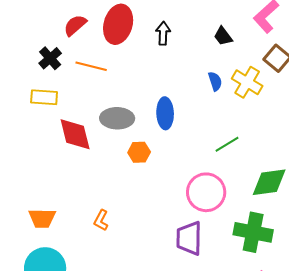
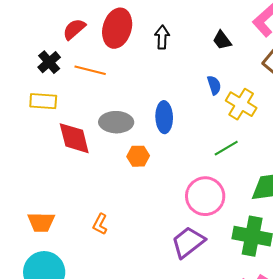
yellow cross: (247, 82) -> (241, 104), moved
purple trapezoid: (189, 238) -> (188, 242), turned 51

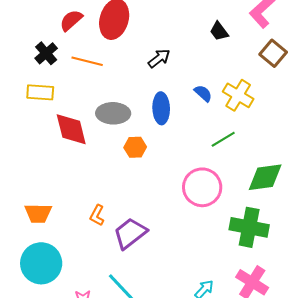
black arrow: (162, 37) -> (159, 58), moved, turned 50
blue semicircle: (214, 85) -> (203, 93), moved, turned -30
purple trapezoid: (188, 242) -> (130, 233), moved

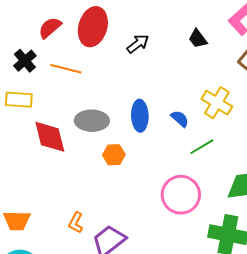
black arrow: (159, 58) -> (138, 44), moved
blue semicircle: (203, 93) -> (180, 119), moved

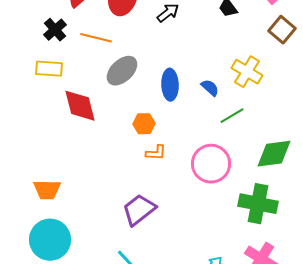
gray ellipse: (92, 121) -> (122, 71), moved, turned -44
orange L-shape: (76, 223) -> (156, 153), moved, turned -115

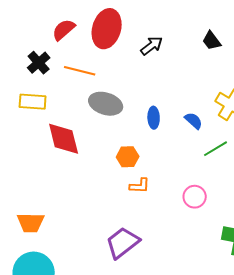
gray ellipse: (122, 71) -> (106, 104), turned 60
blue ellipse: (170, 85) -> (154, 118), size x0.7
pink circle: (211, 164) -> (195, 197), size x0.6

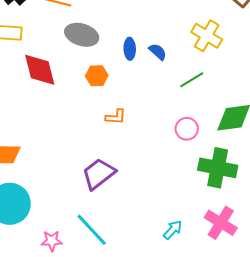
blue semicircle: (194, 121) -> (158, 52), moved
orange hexagon: (128, 157) -> (97, 76), moved
pink circle: (195, 197) -> (187, 129), moved

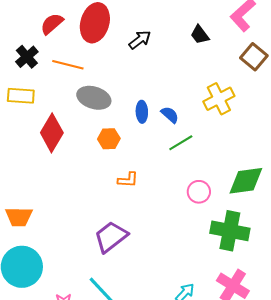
yellow cross: (207, 36) -> (219, 99), turned 32
red diamond: (40, 70) -> (52, 133), turned 45
green line: (192, 80) -> (181, 143), moved

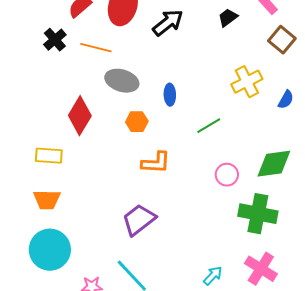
black trapezoid: (200, 35) -> (228, 18), turned 90
black arrow: (140, 40) -> (168, 23), size x1.4
yellow rectangle: (21, 96) -> (49, 156), moved
blue semicircle: (170, 115) -> (286, 100), moved, turned 78
orange L-shape: (128, 180) -> (156, 163), size x1.4

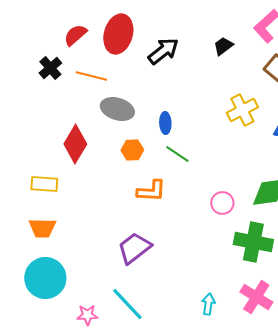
green line: (209, 126) -> (177, 154), moved, turned 65
cyan arrow: (213, 276) -> (208, 304), turned -35

